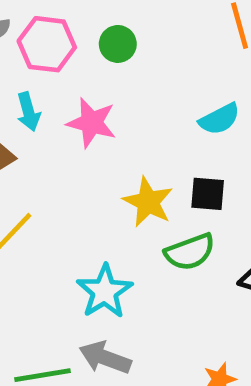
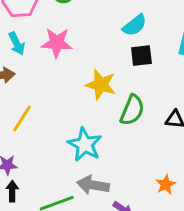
black square: (208, 194) -> (141, 56), moved
green semicircle: (190, 252) -> (132, 110), turned -36

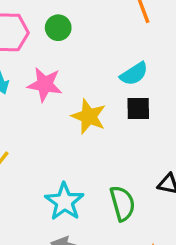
yellow star: (101, 85) -> (89, 116), moved
green semicircle: (132, 110) -> (122, 203), moved, turned -44

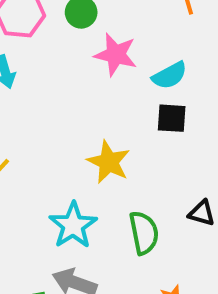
pink star: (45, 84) -> (116, 55), moved
yellow star: (89, 116) -> (109, 162), moved

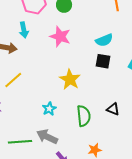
pink star: (116, 55) -> (60, 37), moved
cyan star: (73, 225) -> (49, 109), size x0.6

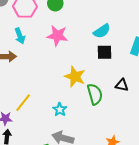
yellow line: (13, 80) -> (23, 103), moved
black triangle: (113, 109) -> (122, 85), moved
green semicircle: (84, 116) -> (95, 94), moved

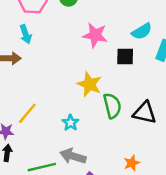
cyan semicircle: (102, 31) -> (142, 31), moved
pink star: (57, 36) -> (95, 35), moved
black triangle: (122, 85) -> (145, 113), moved, size x1.5

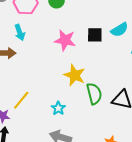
pink star: (95, 35) -> (65, 40), moved
black square: (125, 57) -> (95, 35), moved

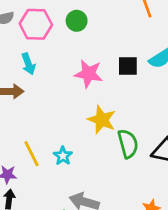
yellow line: (21, 100) -> (32, 154), turned -66
cyan star: (58, 108) -> (63, 156), moved

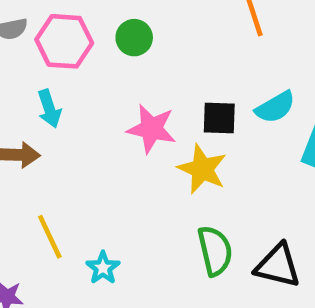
yellow star: (102, 120) -> (202, 169), moved
yellow line: (32, 154) -> (50, 237), moved

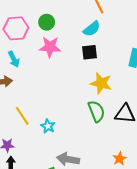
cyan semicircle: (275, 107) -> (92, 29), moved
pink star: (152, 129) -> (50, 47), moved
yellow star: (202, 169) -> (101, 83), moved

